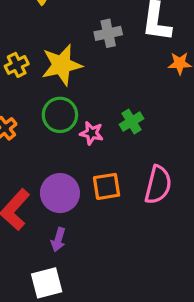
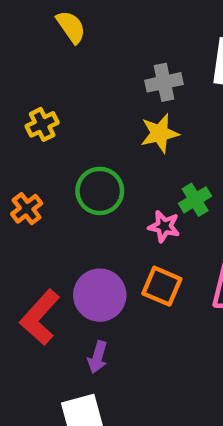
yellow star: (62, 65) -> (160, 133), moved, size x0.7
pink star: (92, 133) -> (164, 226), moved
orange square: (107, 186) -> (162, 286), turned 32

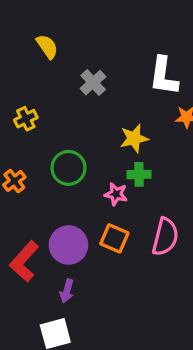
gray cross: (164, 82) -> (93, 83), moved, turned -30
yellow star: (160, 133) -> (134, 138), moved
green cross: (195, 200) -> (139, 174), turned 30

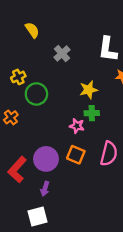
green circle: (68, 168) -> (36, 94), moved

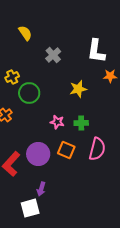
green cross: (92, 113) -> (81, 123), moved
pink star: (77, 126) -> (57, 122), moved
purple arrow: (45, 189) -> (41, 189), moved

